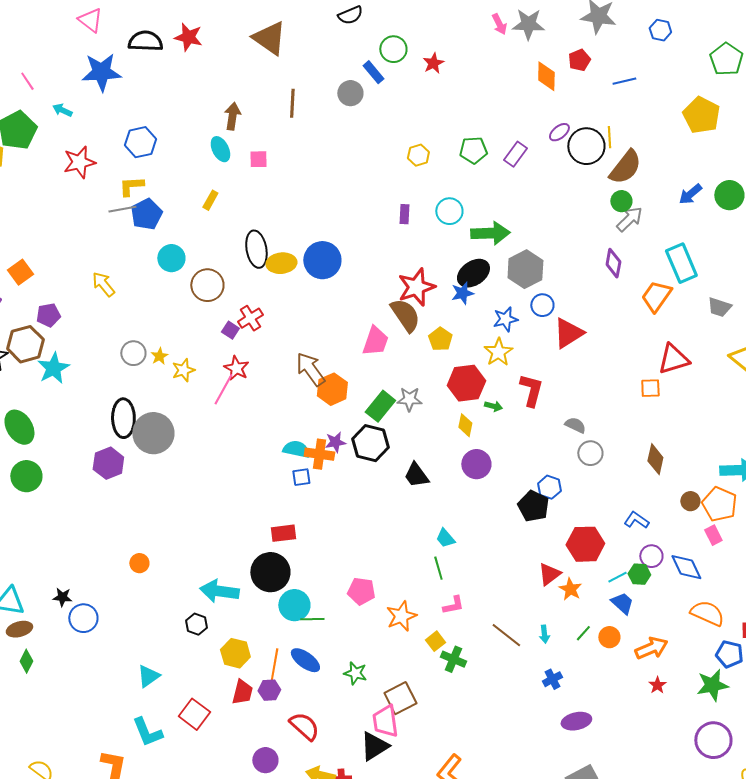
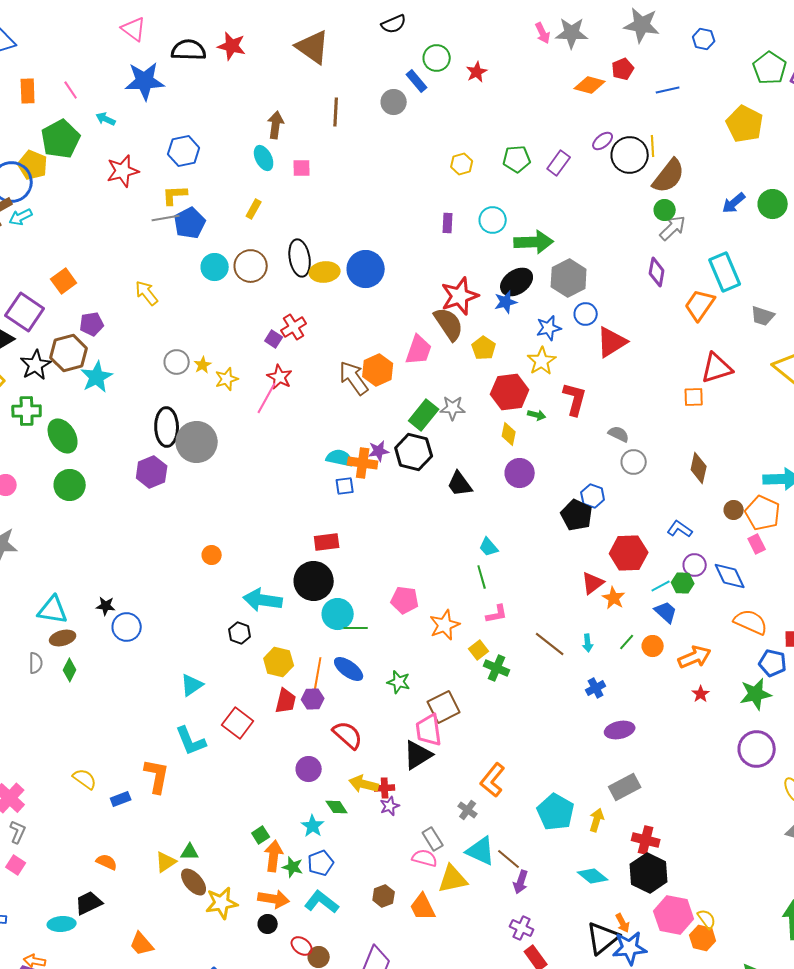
orange diamond: (546, 76) -> (590, 85), turned -76
brown circle: (207, 285) -> (251, 266), moved
orange hexagon: (332, 389) -> (378, 370), moved
orange circle: (139, 563) -> (212, 555), moved

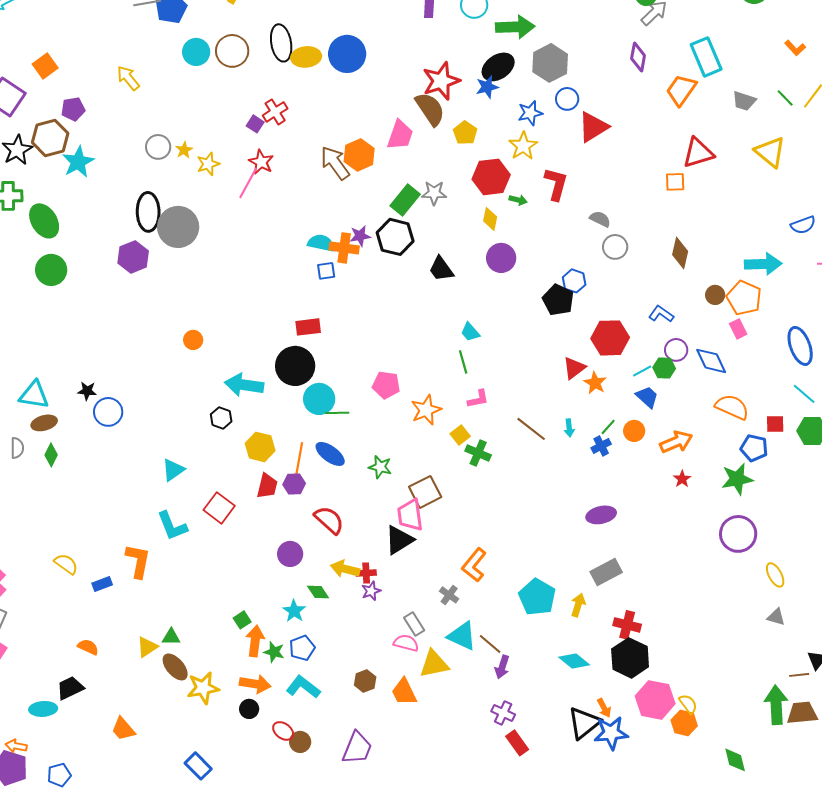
blue cross: (596, 688) -> (601, 446), moved

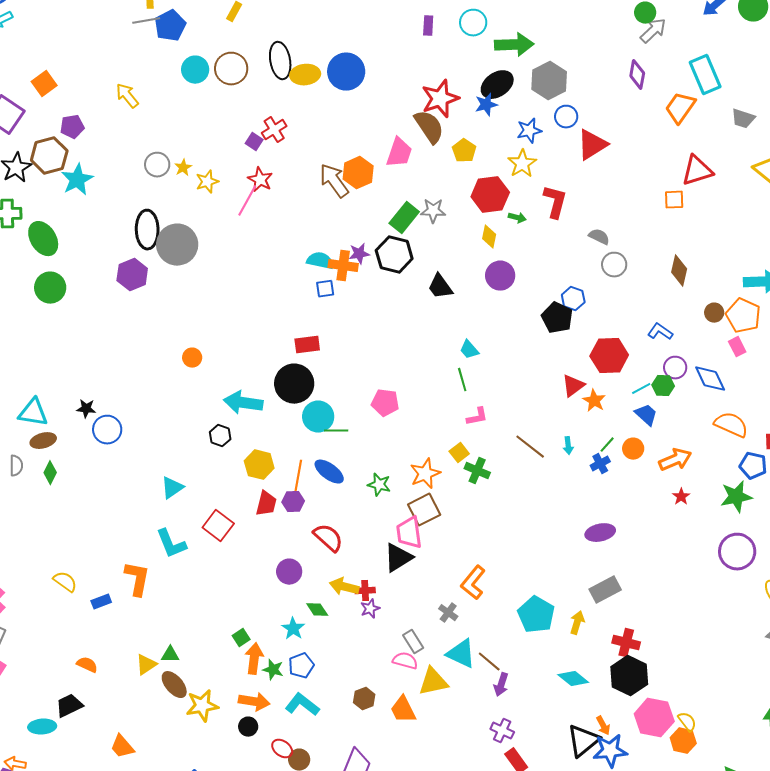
orange star: (426, 410) -> (425, 474), moved

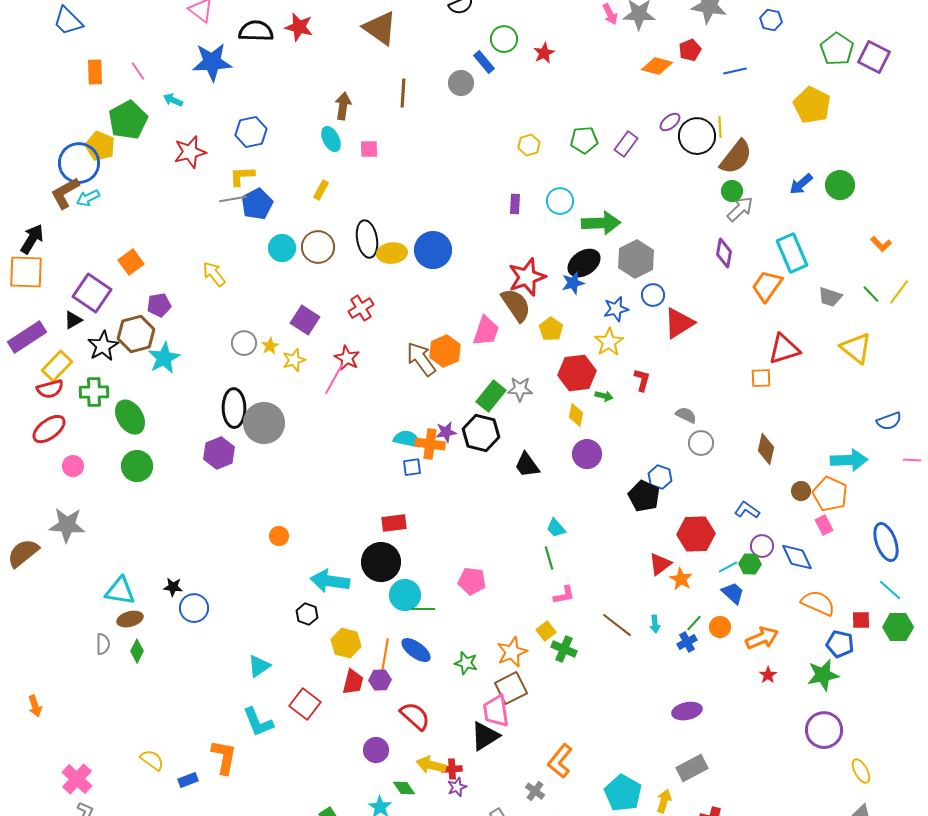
purple square: (254, 142) -> (305, 320), moved, size x1.6
red L-shape: (555, 202) -> (642, 380), size x0.7

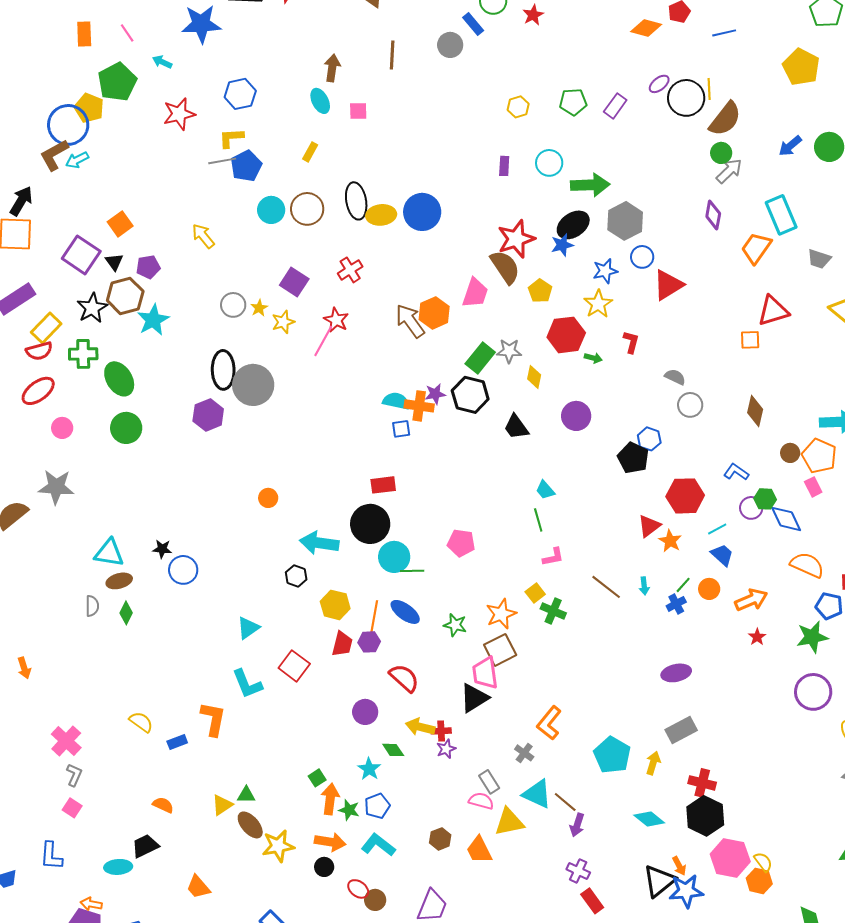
black triangle: (73, 320) -> (114, 262), moved, turned -36
yellow diamond: (576, 415) -> (534, 377), moved
green hexagon: (750, 564) -> (765, 499), moved

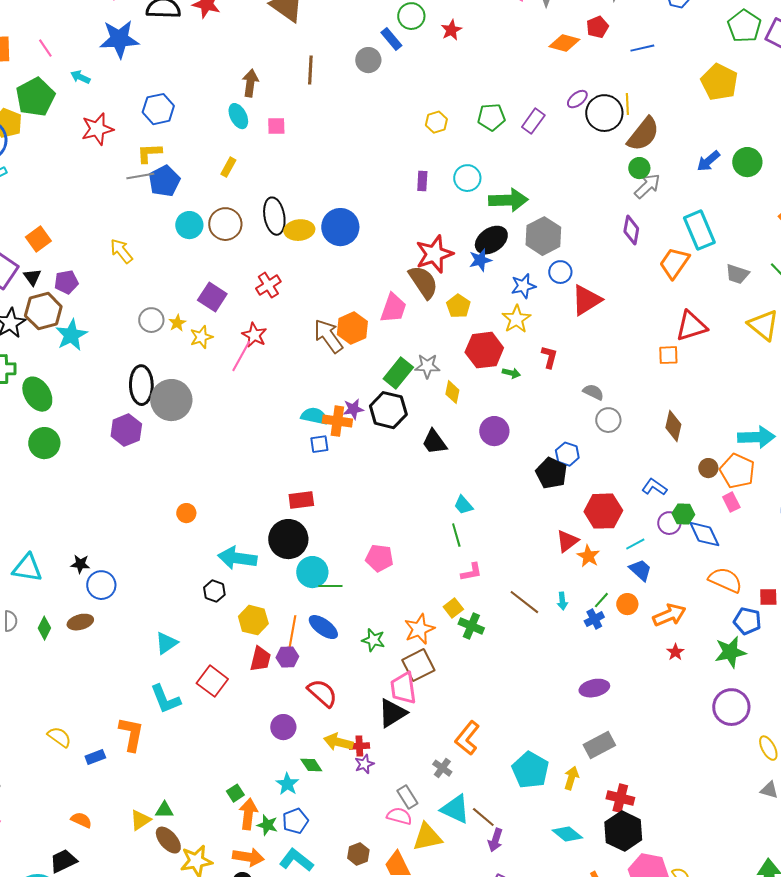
brown ellipse: (119, 581) -> (80, 622), moved

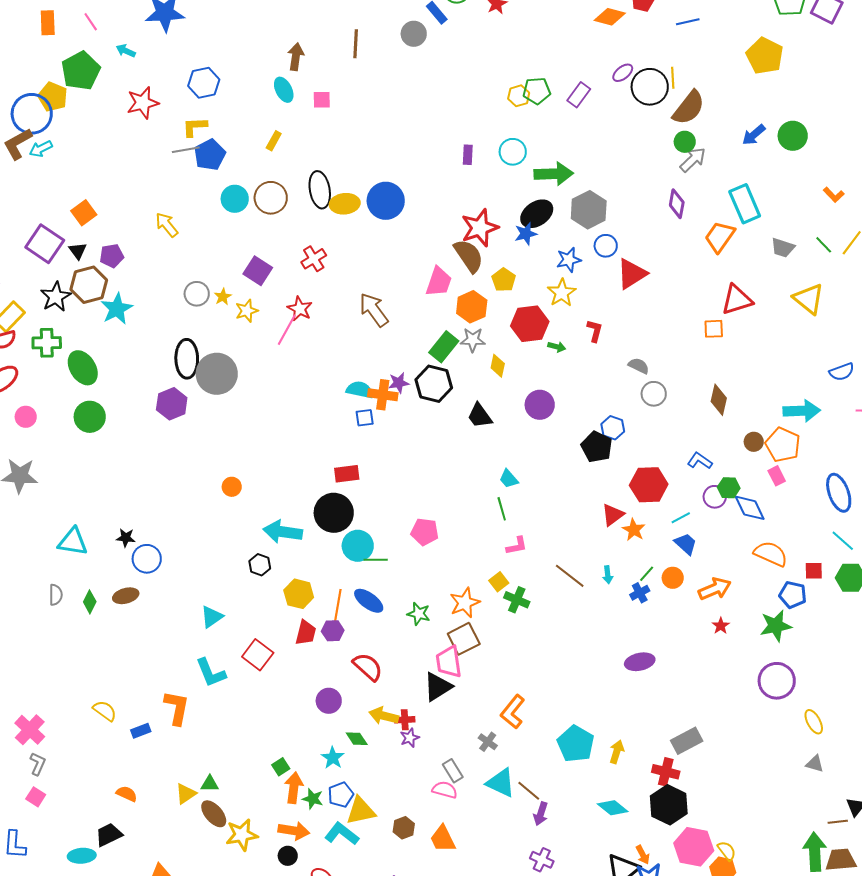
yellow hexagon: (436, 122) -> (519, 96), moved
orange hexagon: (352, 328) -> (472, 307), moved
gray rectangle: (599, 745) -> (687, 741), moved
yellow triangle: (427, 837) -> (361, 811), moved

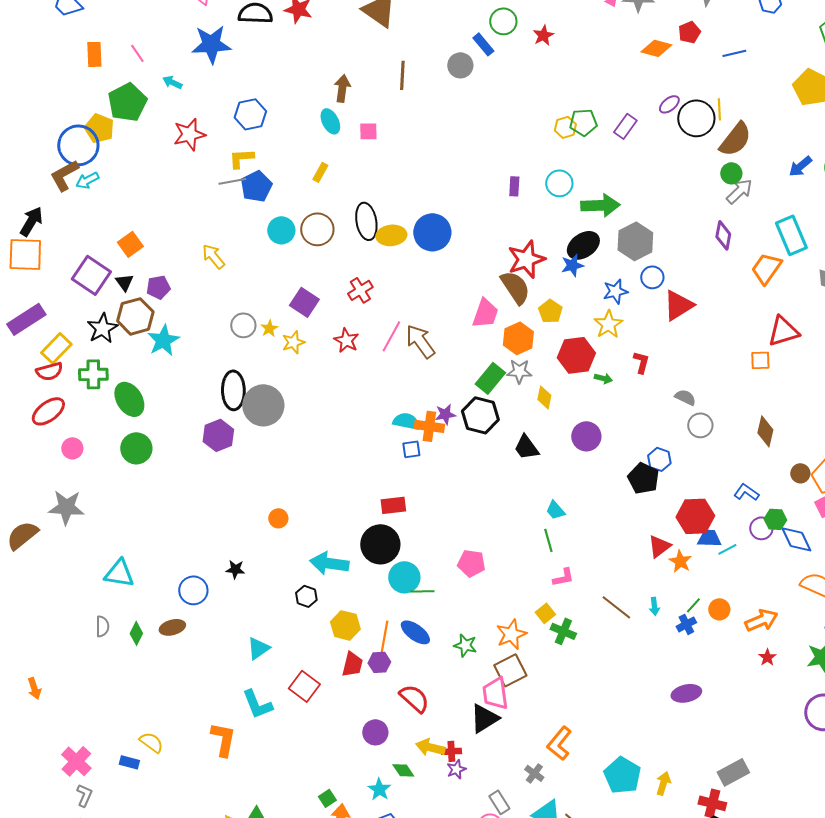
pink line: (287, 330) -> (391, 336), moved
black star: (126, 538) -> (235, 569), moved
blue trapezoid: (686, 544) -> (709, 538), moved, turned -40
blue rectangle: (141, 731) -> (129, 762), moved, turned 36

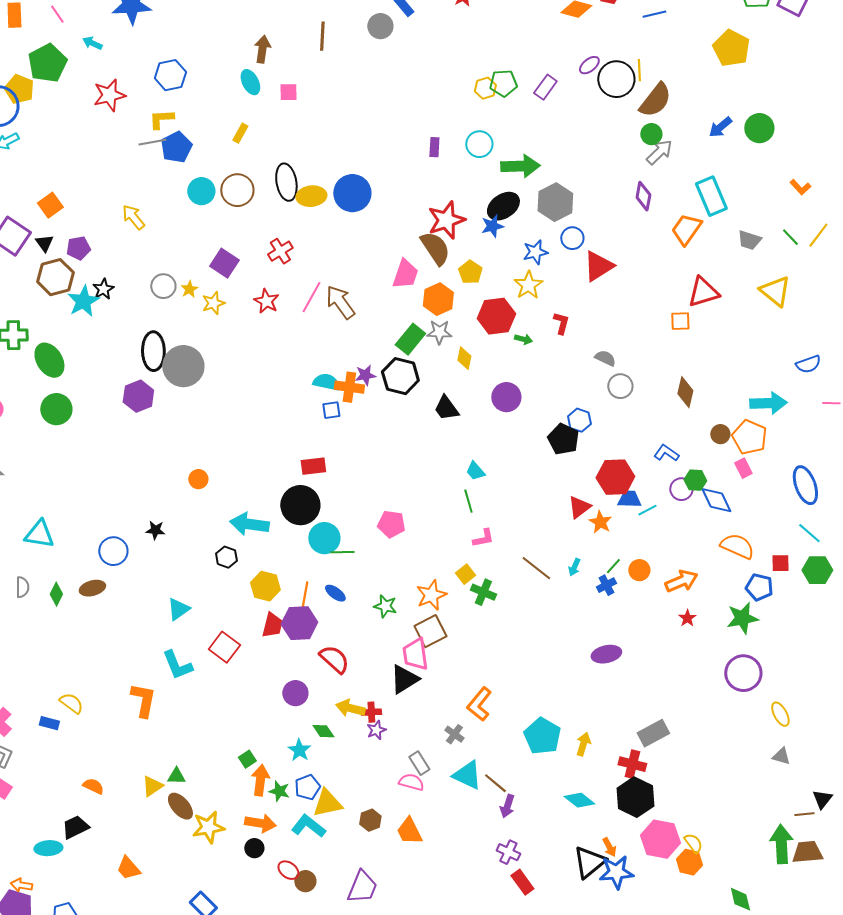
black star: (102, 328) -> (103, 289), moved, size x0.7
cyan arrow: (654, 606) -> (574, 567), turned 30
blue ellipse: (415, 632) -> (335, 593), size x0.7
purple hexagon: (379, 662) -> (299, 623), size x1.6

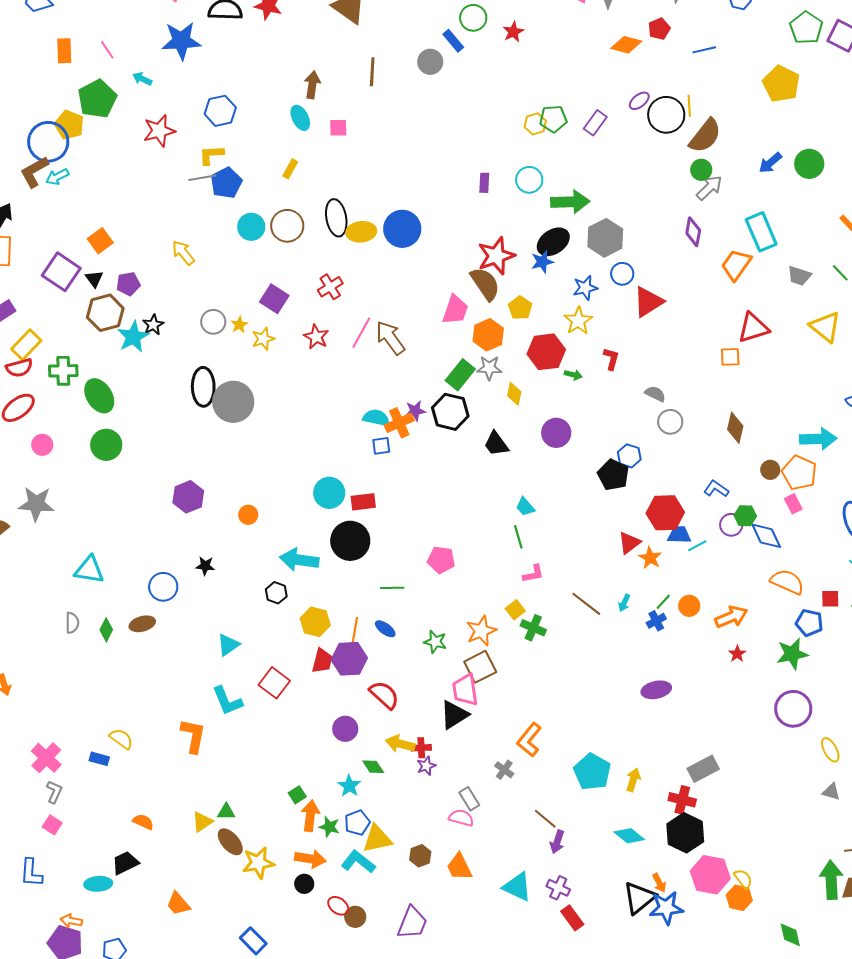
orange cross: (349, 387) -> (399, 423), turned -32
purple hexagon: (138, 396) -> (188, 497), moved
cyan circle: (324, 538) -> (329, 493), moved
cyan triangle: (467, 775) -> (517, 887), moved

